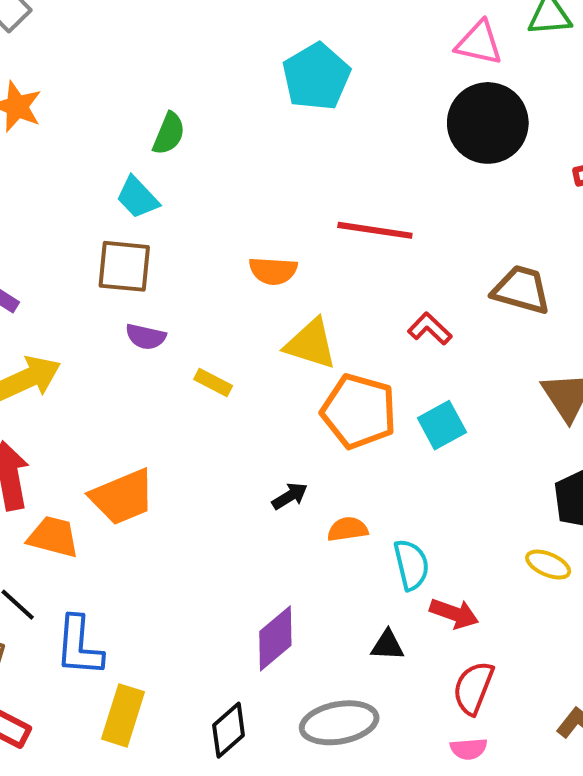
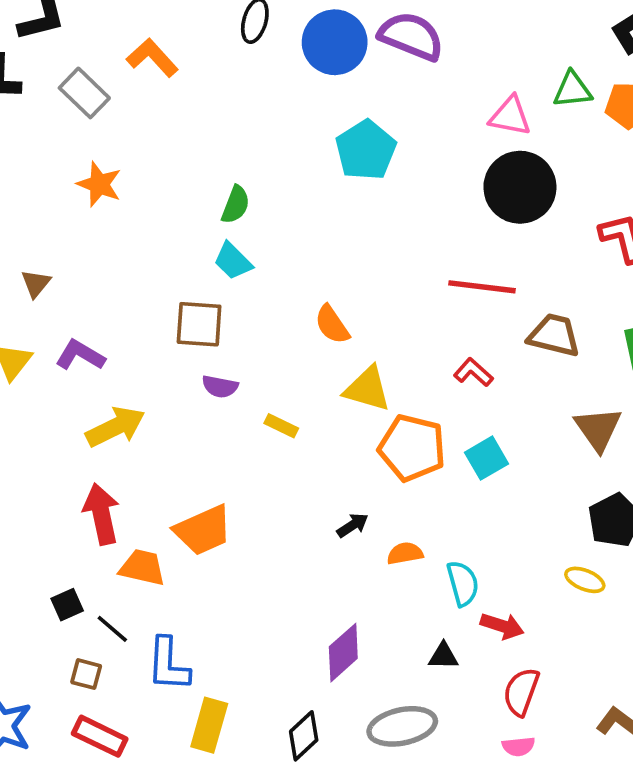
cyan trapezoid: (137, 197) -> (233, 261), moved
red line: (375, 230) -> (482, 287), moved
orange semicircle: (273, 271) -> (332, 325), turned 54

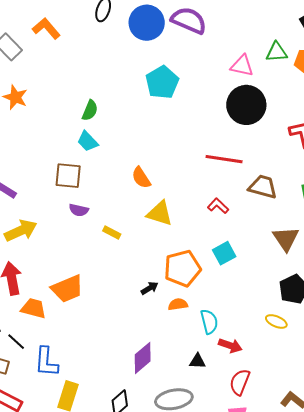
orange pentagon: (412, 448) -> (182, 268), moved, turned -30

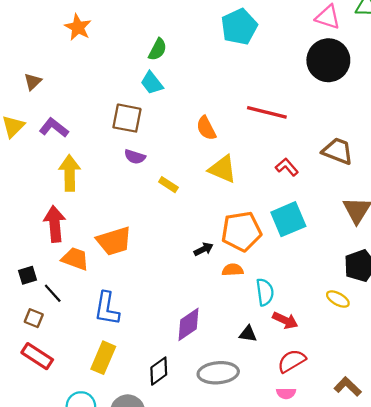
red line: (224, 159) -> (267, 112), moved
yellow arrow: (21, 231) -> (70, 173), turned -72
cyan square: (224, 253) -> (288, 219), size x1.4
blue L-shape: (46, 362) -> (107, 309), moved
red semicircle: (240, 382) -> (292, 361), turned 32

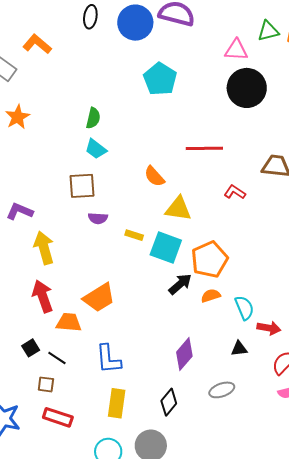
orange star: (78, 27) -> (18, 117), turned 30
cyan square: (288, 219) -> (166, 248), moved, turned -32
black arrow: (204, 249) -> (180, 284), size x1.4
gray ellipse: (218, 373) -> (222, 390), size x0.7

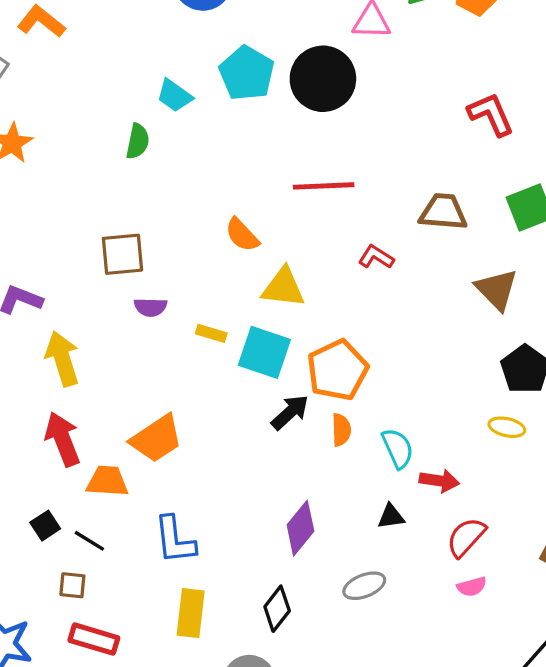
black circle: (247, 88) -> (323, 79), moved
cyan trapezoid: (96, 149) -> (175, 96), moved
orange semicircle: (211, 296) -> (341, 430), turned 108

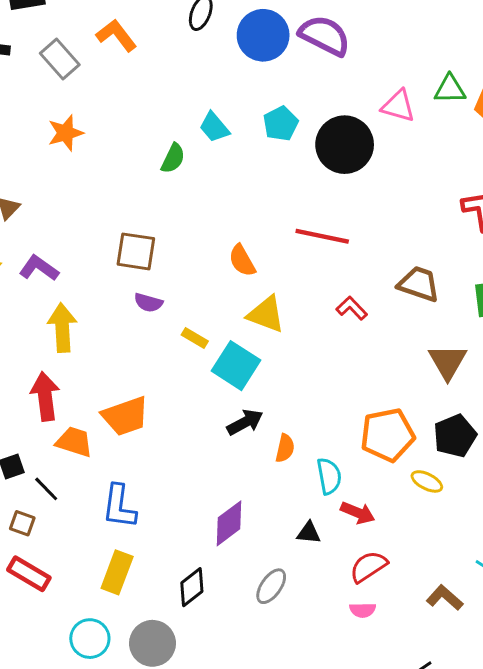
cyan pentagon: (247, 73) -> (281, 124), size x0.7
orange pentagon: (337, 370) -> (387, 435), moved
gray ellipse: (364, 586) -> (271, 586), turned -48

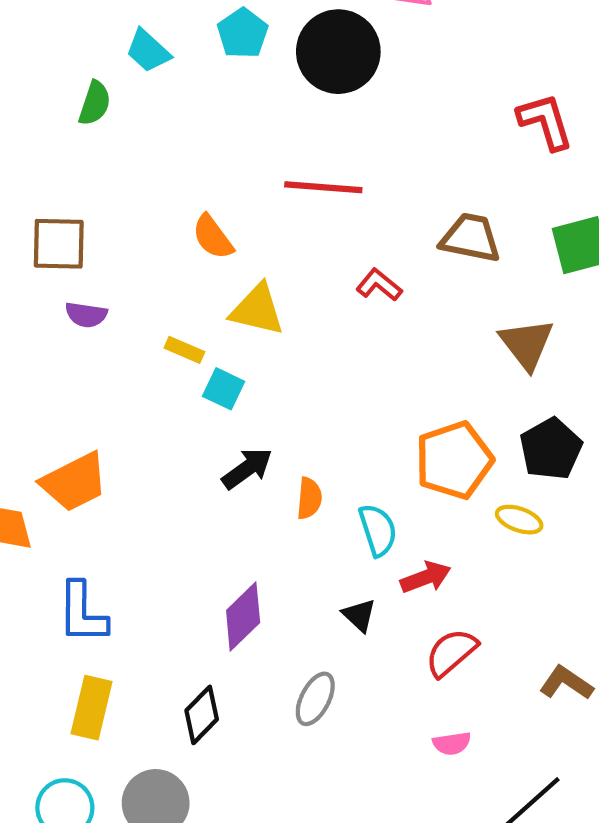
yellow rectangle: (195, 338) -> (184, 350), moved
cyan square: (236, 366) -> (224, 389), size x0.6
red arrow: (358, 513) -> (426, 577), turned -36
black triangle: (309, 533) -> (359, 615), turned 45
pink semicircle: (363, 610) -> (452, 743), moved

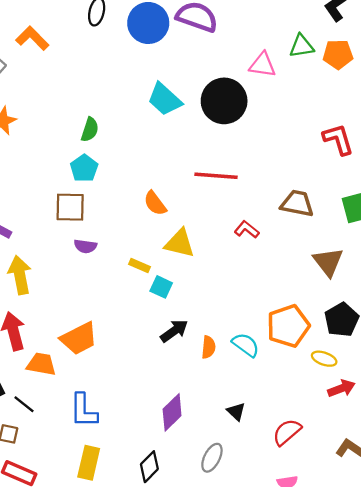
cyan pentagon: (243, 33) -> (84, 168), moved
cyan trapezoid: (148, 51) -> (165, 99), moved, size x1.4
cyan semicircle: (378, 530) -> (246, 345), moved, turned -36
red arrow: (426, 577) -> (341, 388), moved

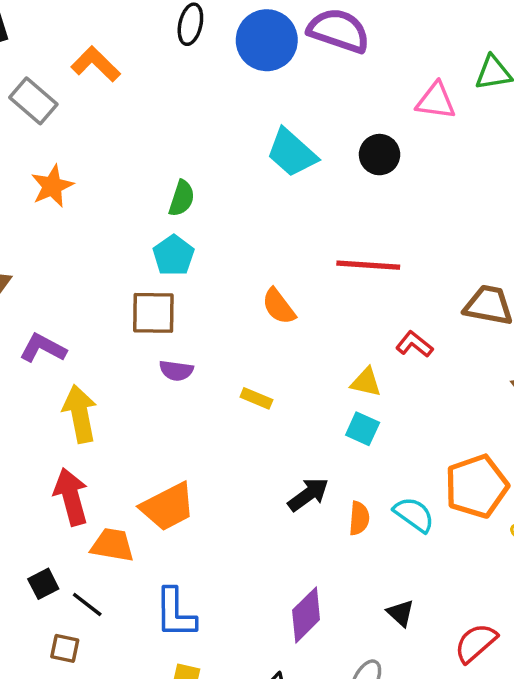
black circle: (224, 101) -> (380, 155), size x0.6
yellow triangle: (180, 243) -> (366, 382), moved, size x0.7
cyan square: (161, 287) -> (363, 429), moved

